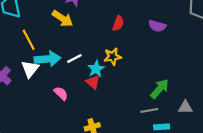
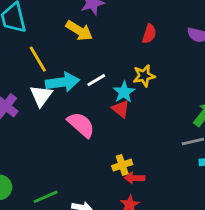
pink semicircle: (61, 93) -> (81, 125), size x1.5

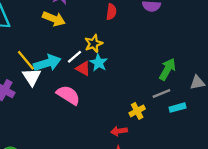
yellow line: (38, 59) -> (26, 60), moved
yellow star: (144, 76) -> (94, 44), moved
red triangle: (121, 109) -> (83, 68), moved
yellow cross: (122, 165) -> (137, 111), moved

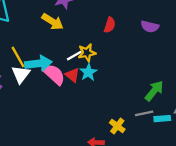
white line: (74, 57) -> (74, 56), moved
pink semicircle: (68, 95) -> (54, 74), moved
cyan rectangle: (178, 108) -> (162, 119), moved
yellow cross: (137, 111) -> (117, 126), turned -35

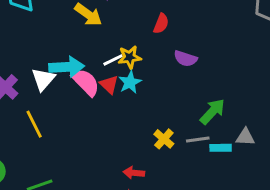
purple semicircle: (150, 27) -> (186, 59), moved
yellow line: (18, 57) -> (34, 124), moved
yellow cross: (117, 126) -> (164, 139), moved

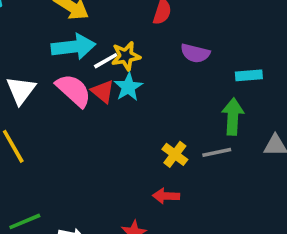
cyan arrow: (67, 67) -> (73, 47), moved
green arrow: (212, 112) -> (233, 117), turned -36
cyan rectangle: (221, 148) -> (249, 75), moved
red arrow: (134, 173) -> (166, 196), moved

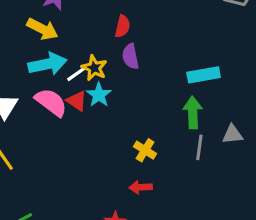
purple semicircle: (195, 53) -> (130, 56), moved, turned 70
yellow star: (126, 56) -> (94, 68), turned -30
cyan rectangle: (249, 75) -> (204, 75), size x1.4
gray line: (217, 152) -> (199, 147), moved, turned -65

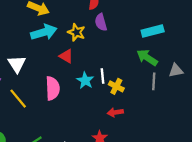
white line: (77, 74) -> (103, 76), moved, turned -56
cyan star: (99, 95) -> (85, 80), moved
pink semicircle: (51, 102) -> (53, 88), moved, turned 55
green arrow: (193, 112) -> (147, 58), turned -50

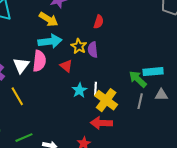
purple semicircle: (101, 22) -> (93, 50), moved
cyan rectangle: (153, 31) -> (153, 72), moved
yellow cross: (116, 86) -> (106, 100), size x1.6
pink semicircle: (53, 88) -> (39, 61), moved
red arrow: (115, 112) -> (101, 123), size x1.5

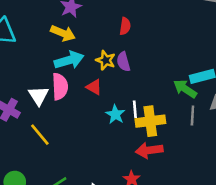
yellow cross: (106, 100) -> (150, 121), turned -35

